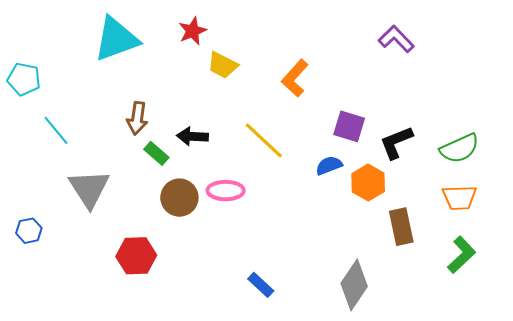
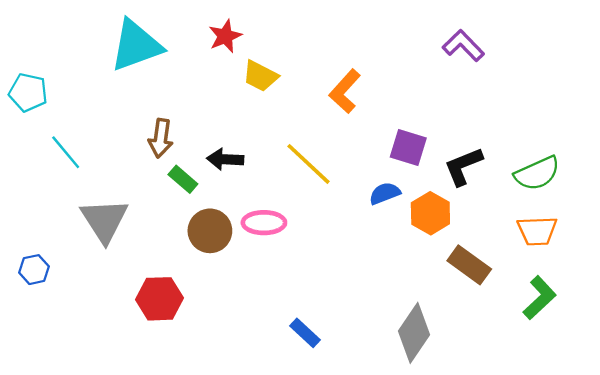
brown rectangle: (401, 227) -> (469, 265), turned -42

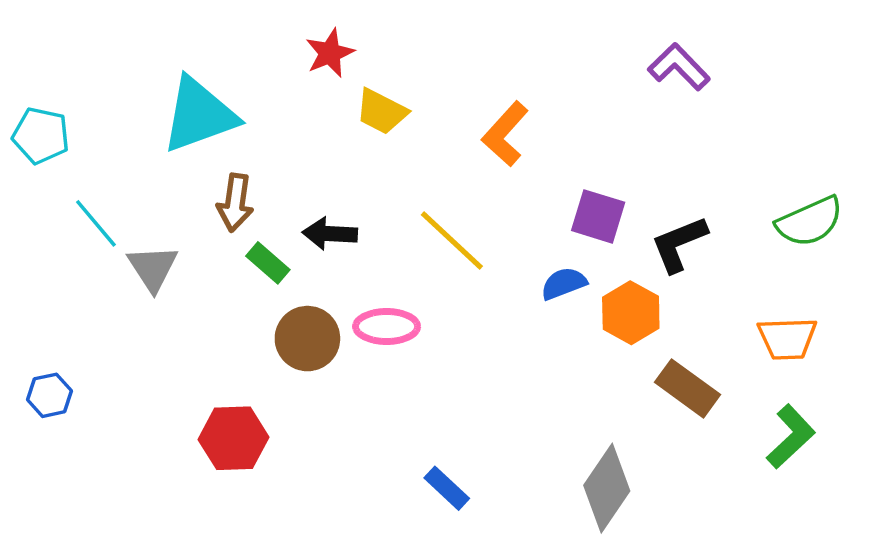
cyan triangle: (136, 46) -> (199, 115), moved
green semicircle: (537, 173) -> (810, 222), moved
gray triangle: (104, 220) -> (153, 268), moved, size x0.7

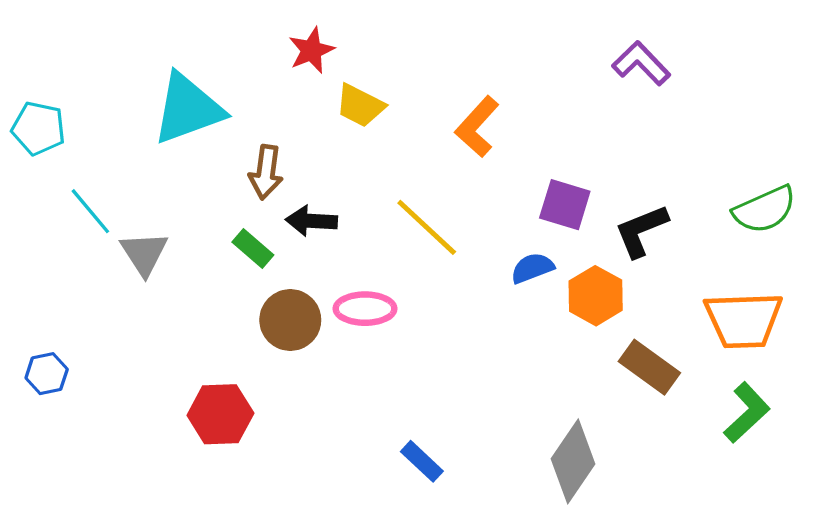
brown arrow: (235, 203) -> (266, 172), moved
orange trapezoid: (787, 339) -> (744, 320), size x1.4

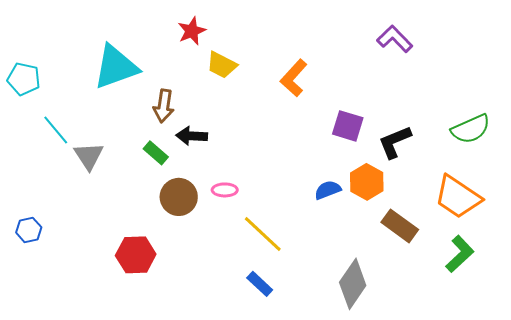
yellow line: (427, 227) -> (263, 234), moved
blue semicircle: (532, 268) -> (328, 190), moved
pink ellipse: (365, 309) -> (225, 190), size x0.7
orange trapezoid: (744, 320) -> (458, 197), turned 36

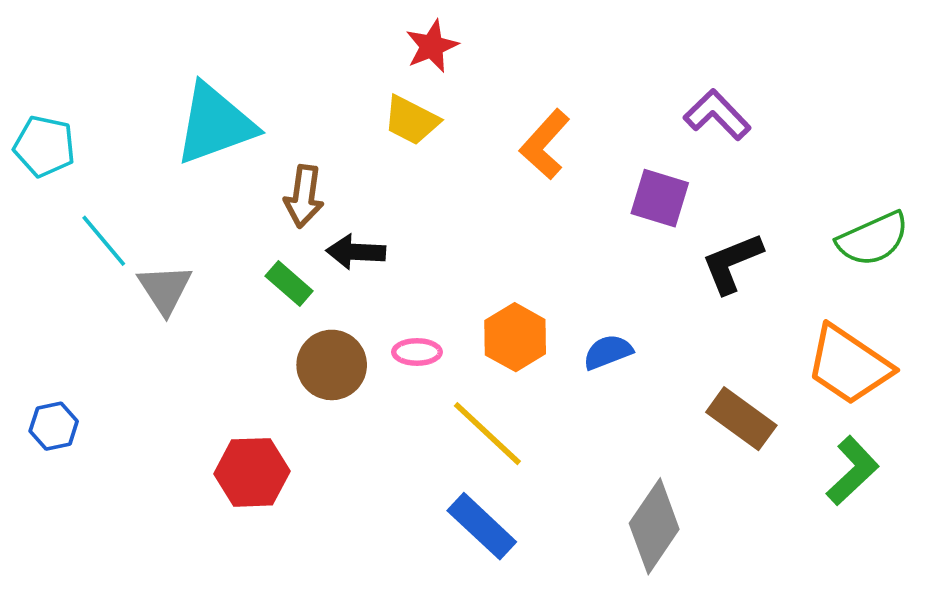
red star: (192, 31) -> (432, 46), moved
purple L-shape: (395, 39) -> (717, 115), moved
purple square: (348, 126) -> (660, 198), moved
orange hexagon: (367, 182) -> (515, 337), moved
blue rectangle: (260, 284) -> (482, 526), size x1.4

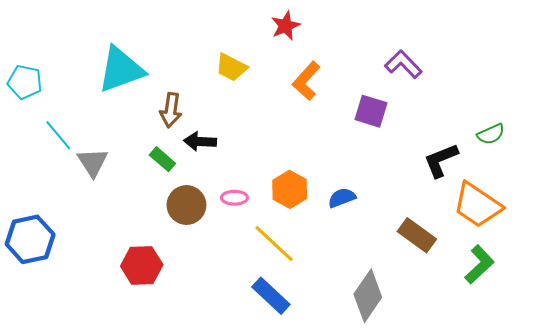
red star: (432, 46) -> (285, 26), moved
green semicircle: (873, 239) -> (491, 134), size x0.7
black L-shape: (732, 263) -> (441, 160), moved
blue hexagon: (54, 426) -> (30, 239), size x1.8

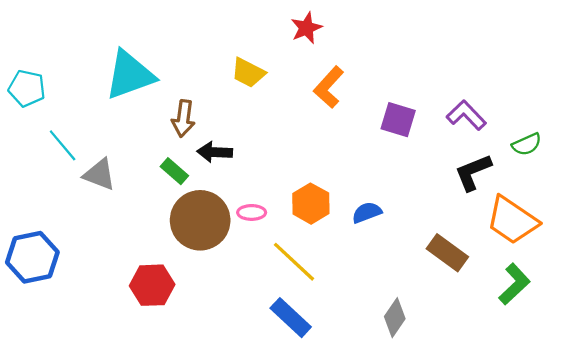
purple L-shape: (403, 64) -> (466, 115), moved
gray triangle: (93, 162) -> (99, 174), turned -36
brown circle: (186, 205) -> (200, 220), size x1.4
gray diamond: (368, 296) -> (395, 318), size x0.7

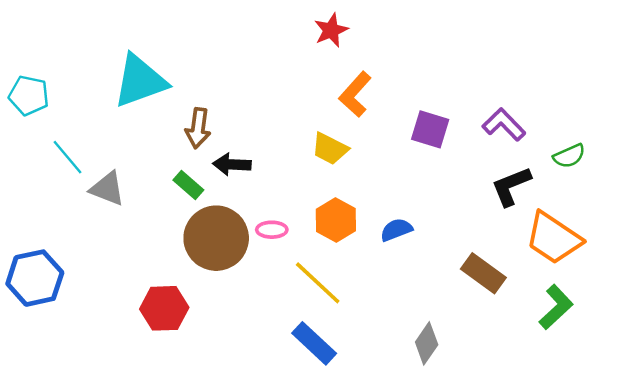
yellow trapezoid: (248, 73) -> (330, 149), moved

